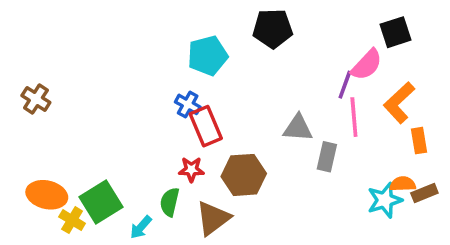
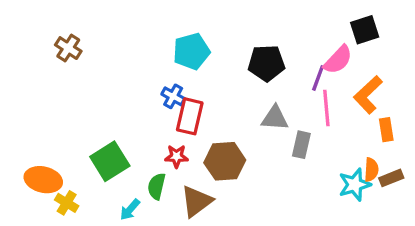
black pentagon: (273, 29) -> (266, 63), moved
brown cross: (36, 99) -> (68, 48), moved
red rectangle: (206, 126) -> (190, 116), turned 36
orange semicircle: (403, 184) -> (371, 170), turned 95
green square: (101, 202) -> (110, 161), moved

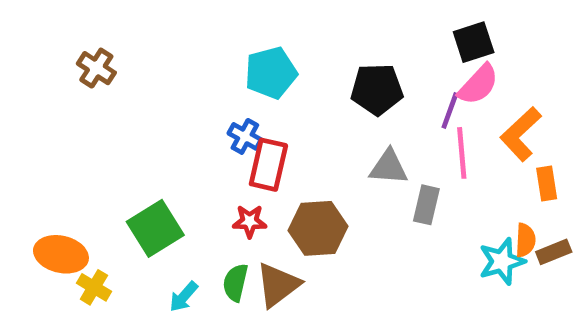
black square: (365, 30) -> (474, 42), moved
green semicircle: (156, 186) -> (235, 283), moved

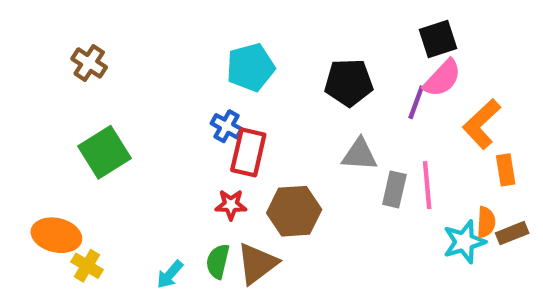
pink line: (462, 153) -> (427, 185), moved
green square: (155, 228) -> (104, 152), moved

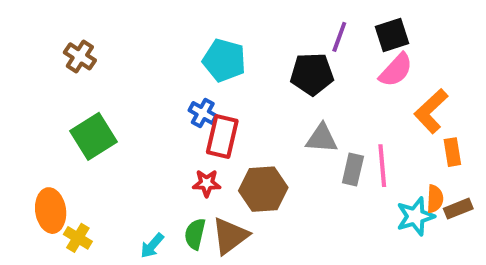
cyan pentagon: (251, 67) -> (224, 60), turned 30
purple line: (416, 102) -> (339, 37), moved
orange ellipse: (56, 235) -> (51, 211), turned 69

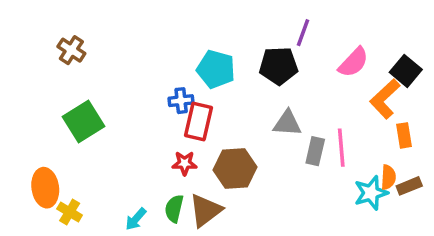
black square: (392, 35) -> (406, 71), moved, turned -32
cyan pentagon: (224, 60) -> (216, 69), moved
blue cross: (203, 113) -> (181, 101), turned -35

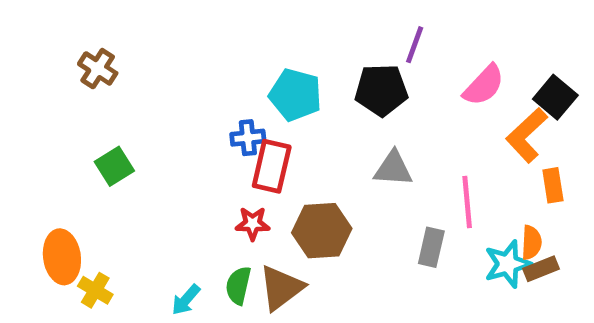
green square: (84, 121) -> (114, 166), size x0.7
gray rectangle: (315, 151) -> (431, 247), moved
brown rectangle: (409, 186) -> (541, 269), moved

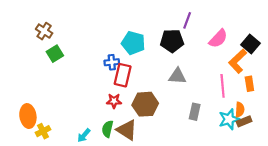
green square: (114, 166) -> (55, 54), moved
pink line: (467, 202) -> (223, 86), moved
brown triangle: (281, 288) -> (127, 130), turned -50
yellow cross: (95, 290) -> (43, 131), turned 32

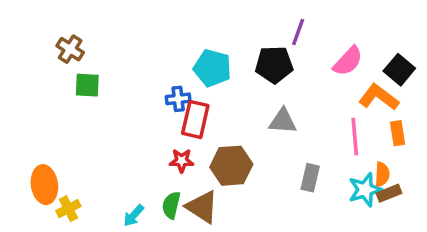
green square: (55, 54) -> (87, 85), turned 35
orange L-shape: (238, 61) -> (379, 97), turned 80

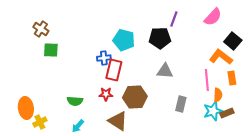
pink semicircle: (348, 61) -> (213, 17), moved
orange semicircle: (382, 174) -> (218, 95), moved
green semicircle: (171, 205) -> (75, 101), moved, turned -98

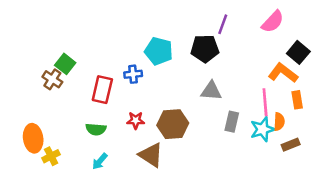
brown cross: (41, 29) -> (52, 79), moved
green square: (51, 50) -> (65, 64), turned 35
red rectangle: (114, 70) -> (102, 90), moved
gray rectangle: (181, 104) -> (232, 122), moved
cyan star: (213, 111) -> (262, 129), moved

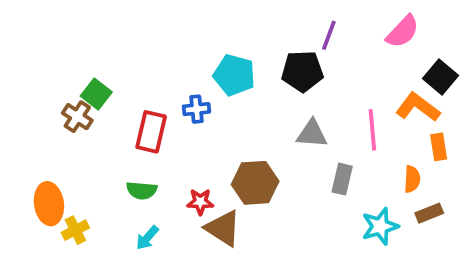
pink line: (265, 102) -> (372, 130), moved
red star: (136, 120) -> (200, 202), moved
cyan star: (262, 129) -> (380, 226), moved

